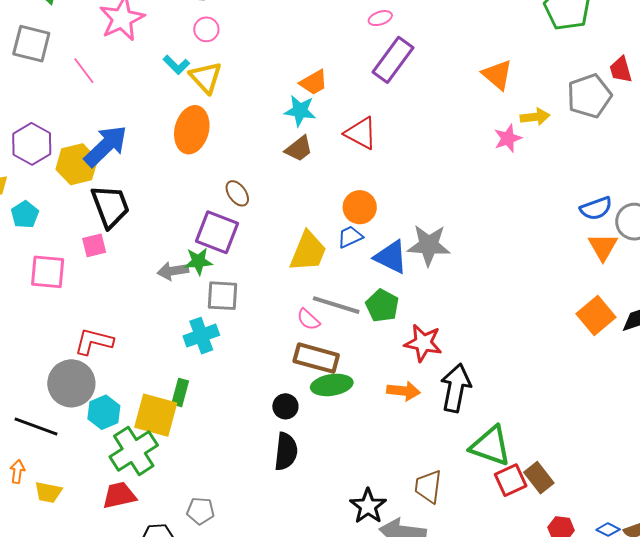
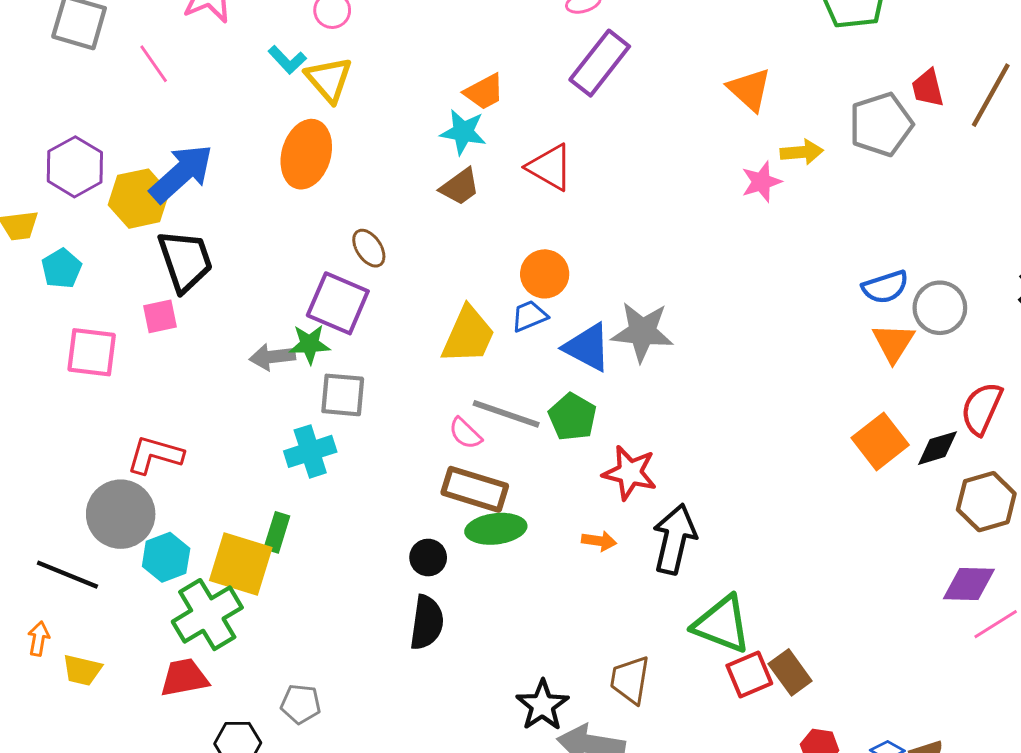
orange arrow: (404, 391) -> (599, 541), size x0.7

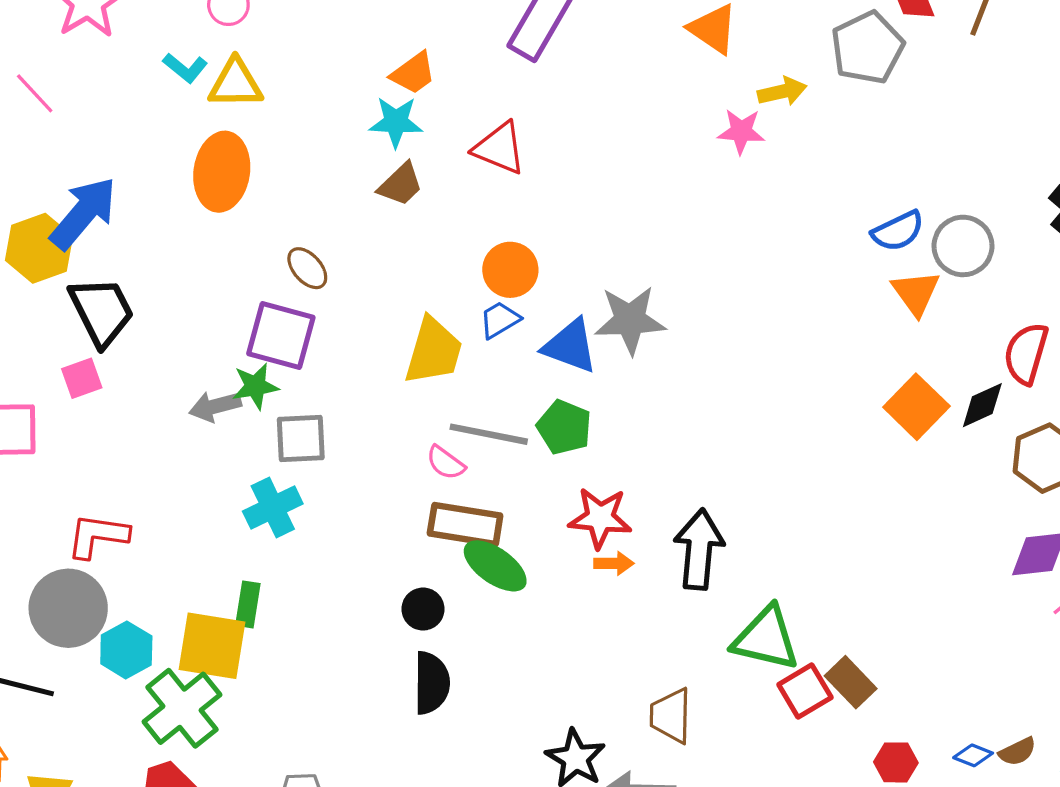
yellow triangle: (329, 79) -> (236, 84), turned -42
pink star: (761, 182) -> (741, 131), turned 30
red star: (630, 473) -> (600, 518), moved
green ellipse: (496, 529) -> (495, 566), turned 50

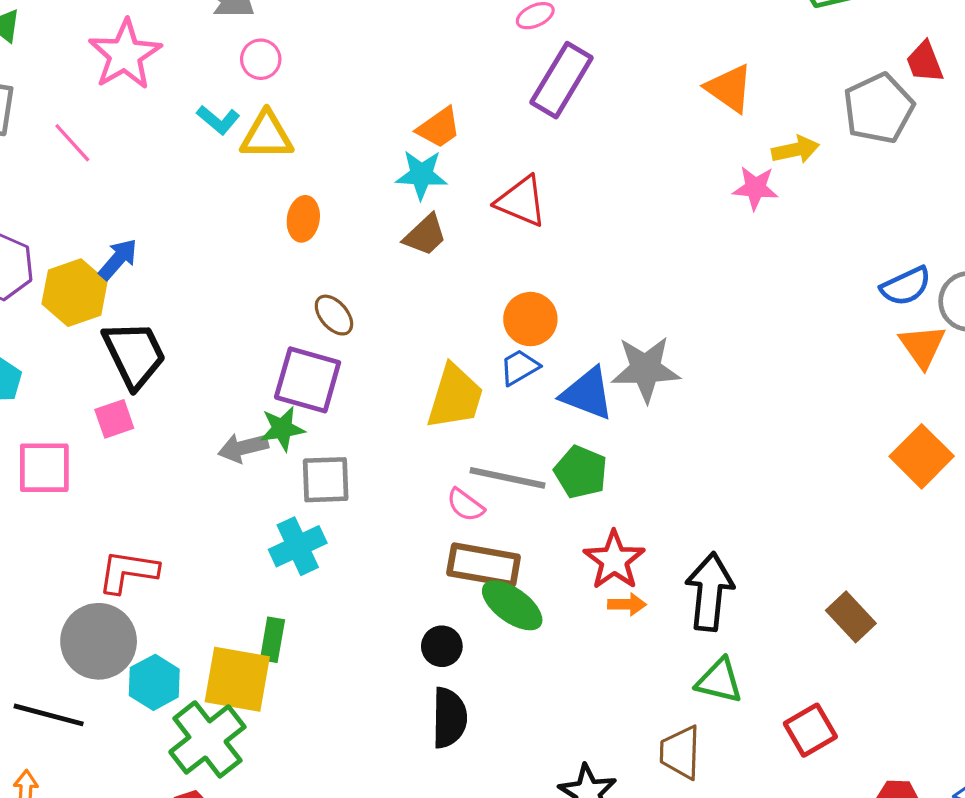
orange ellipse: (222, 172) -> (303, 219), moved, size x0.6
blue arrow: (84, 213) -> (118, 259), size x0.6
red star: (600, 518) -> (614, 560), turned 30
green triangle: (766, 638) -> (719, 681), moved, size x0.7
brown rectangle: (851, 682) -> (851, 617), moved

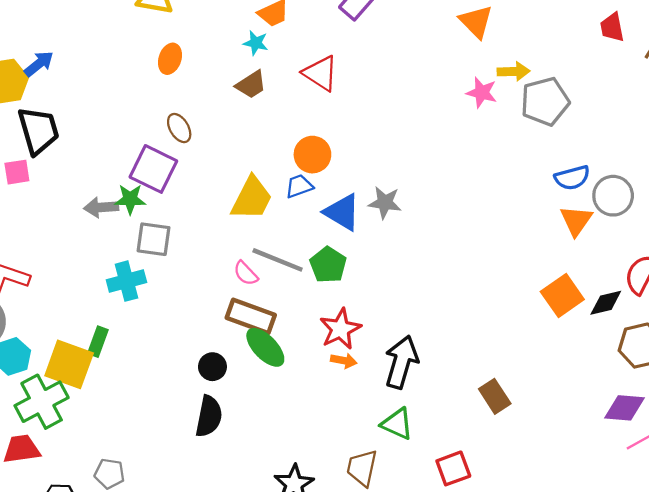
gray pentagon: (879, 108) -> (545, 101), moved
cyan star: (421, 175) -> (256, 43), size x0.7
gray star: (646, 369) -> (385, 203), size x0.7

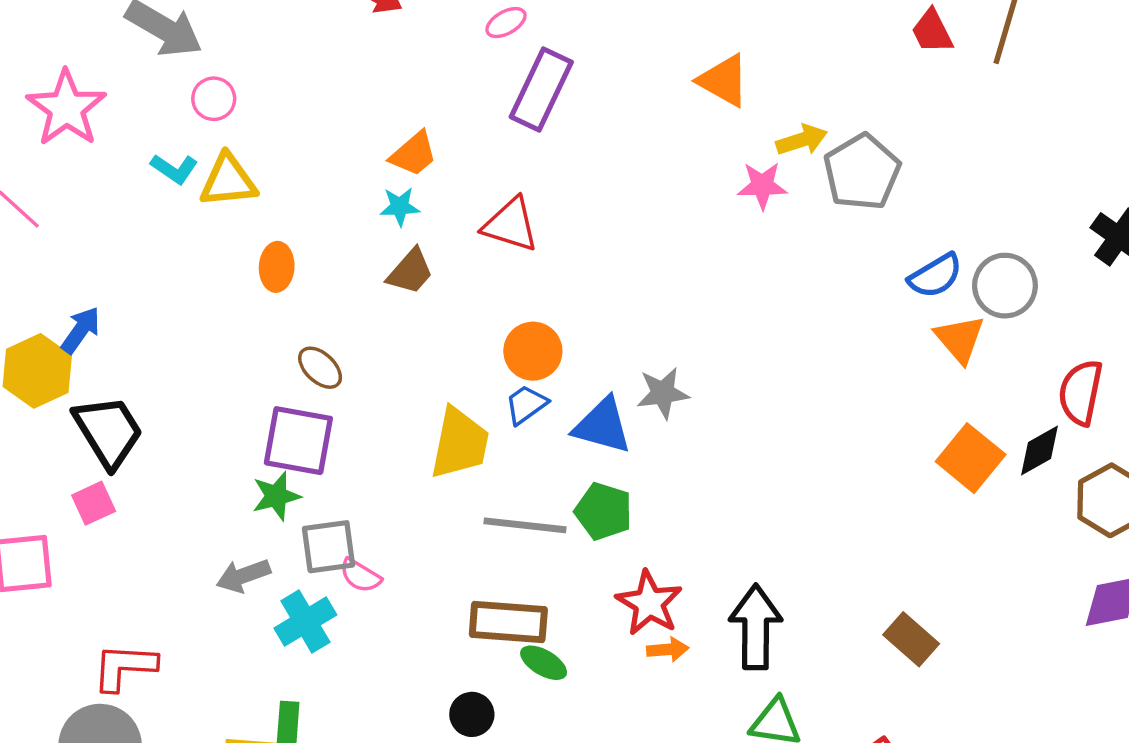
gray arrow: (101, 207) -> (243, 576), moved
pink semicircle: (246, 273) -> (360, 576), moved
green ellipse: (265, 347) -> (544, 663), size x0.7

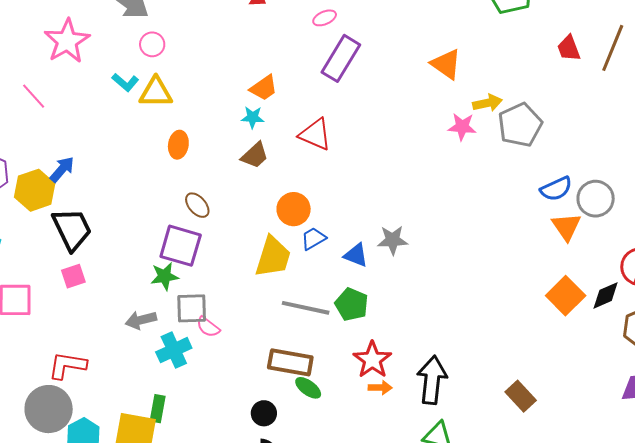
orange circle: (533, 351) -> (294, 209), moved
blue triangle: (602, 426) -> (356, 255), size x0.7
pink square: (94, 503) -> (73, 276), moved

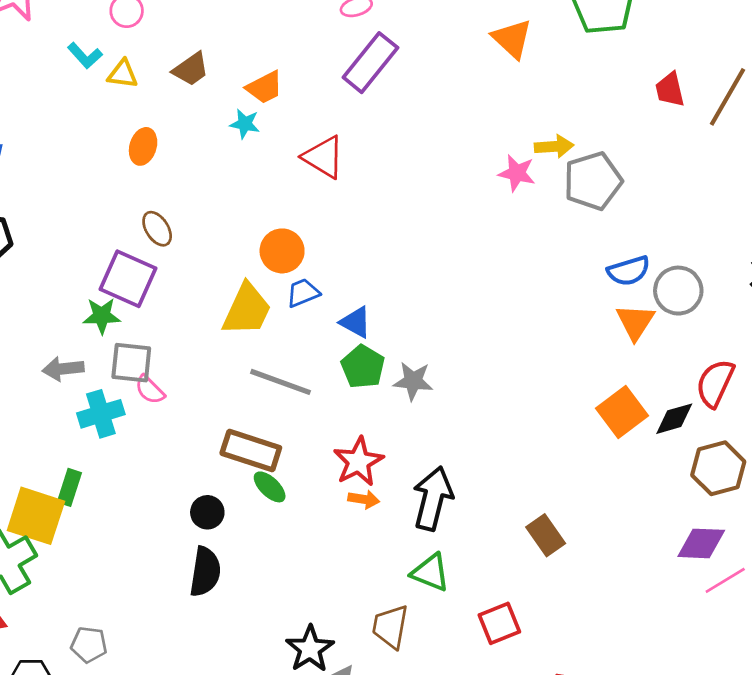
orange triangle: (446, 64) -> (512, 39), moved
yellow triangle: (156, 92) -> (123, 74), size x0.7
brown trapezoid: (255, 155) -> (191, 69), moved
gray star: (393, 240) -> (413, 381), moved
green pentagon: (352, 304) -> (363, 367), moved

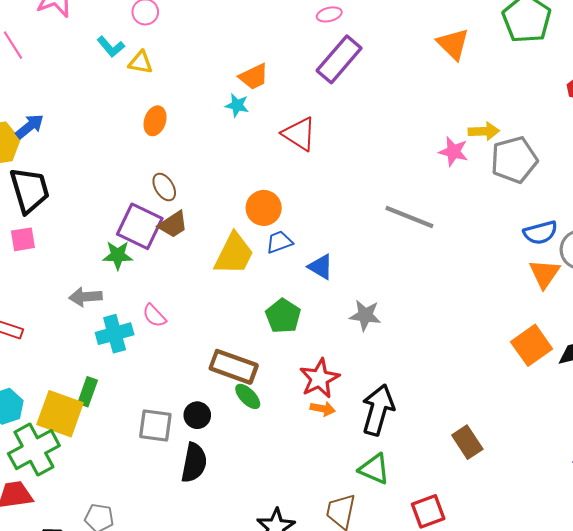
brown trapezoid: (191, 69) -> (173, 224), moved
gray square: (131, 363) -> (155, 425), moved
green pentagon: (363, 367) -> (283, 316), moved
gray line: (280, 382) -> (409, 217), moved

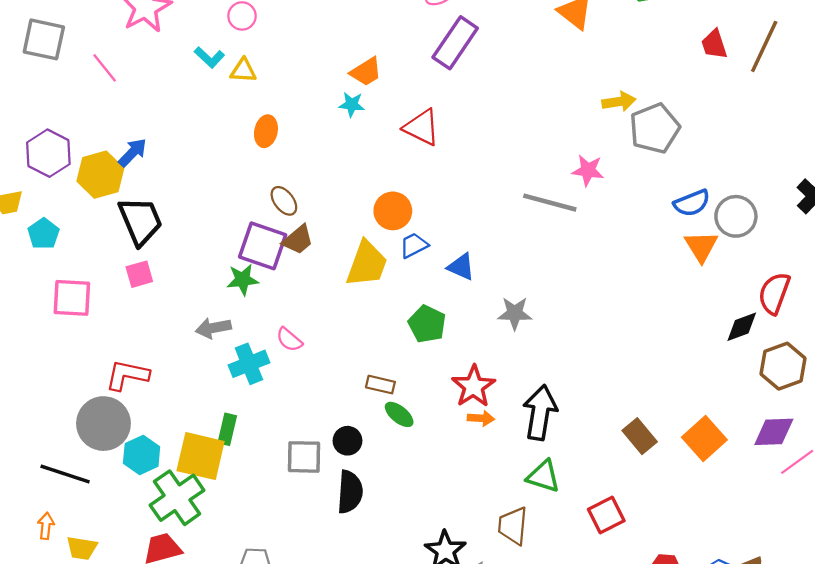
pink star: (453, 152) -> (588, 170), moved
orange square: (532, 345) -> (704, 438), moved
brown rectangle: (234, 367) -> (380, 385), size x0.6

